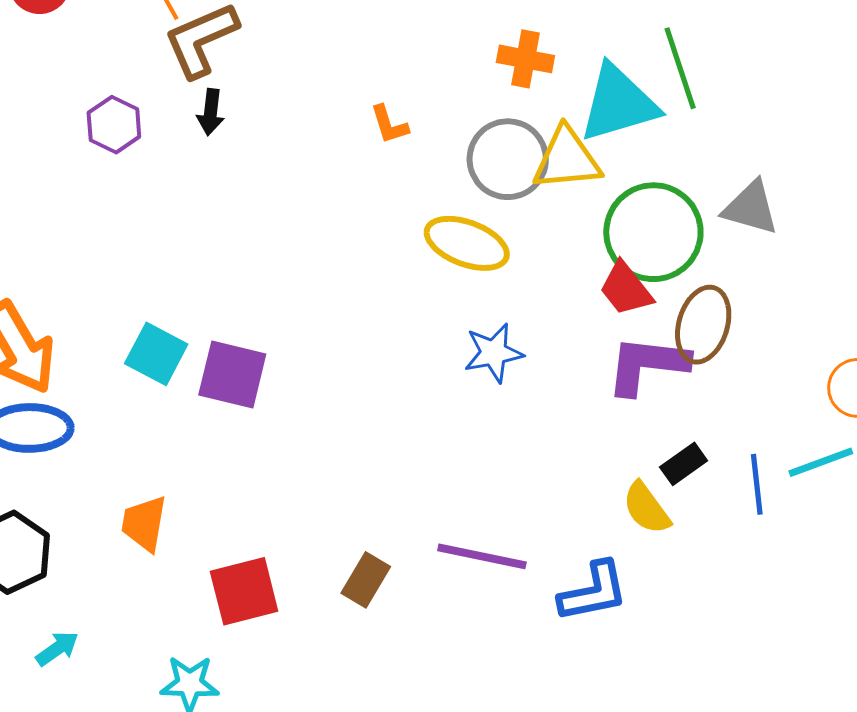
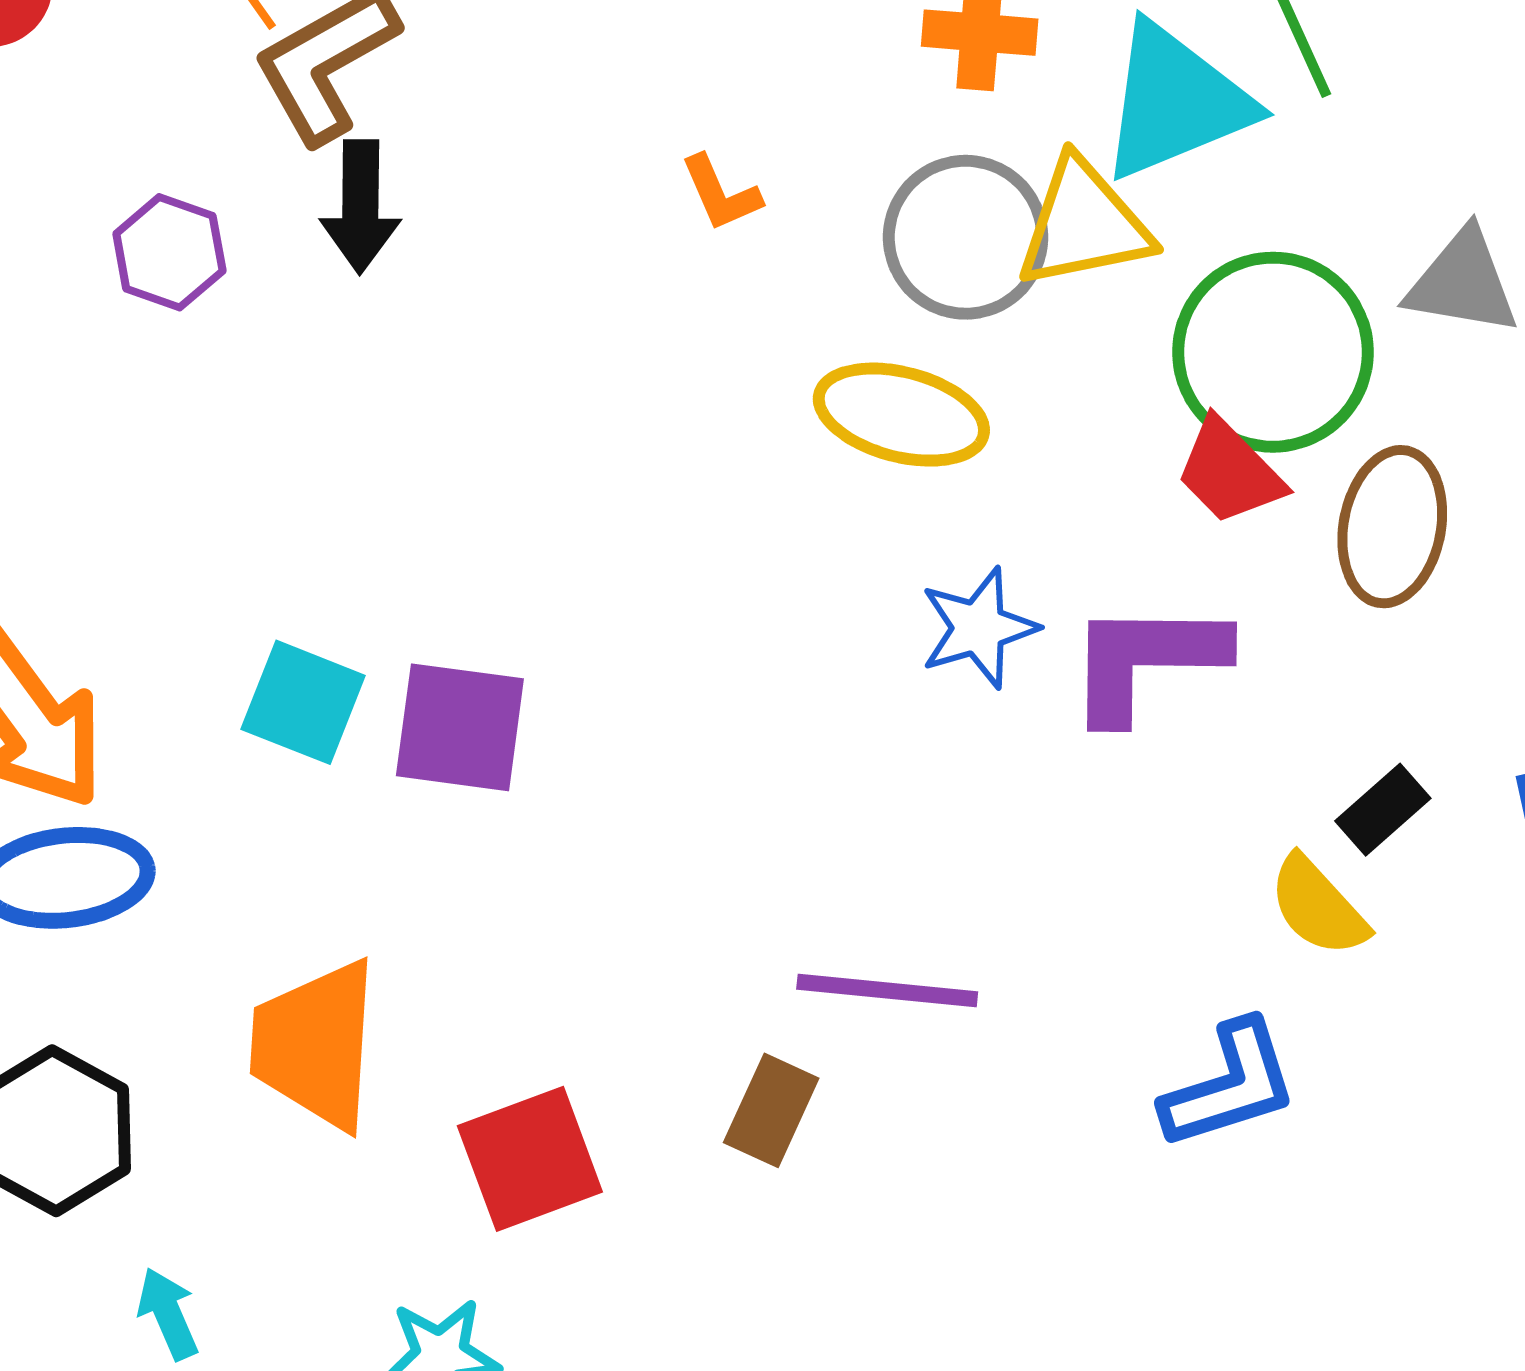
black arrow: (211, 112) -> (360, 207), size x1.4
purple L-shape: (647, 365) -> (1146, 660), moved
orange trapezoid: (144, 523) -> (315, 1045), size x1.5
purple line: (482, 556) -> (887, 990), moved
cyan arrow: (57, 649) -> (168, 1314), turned -72

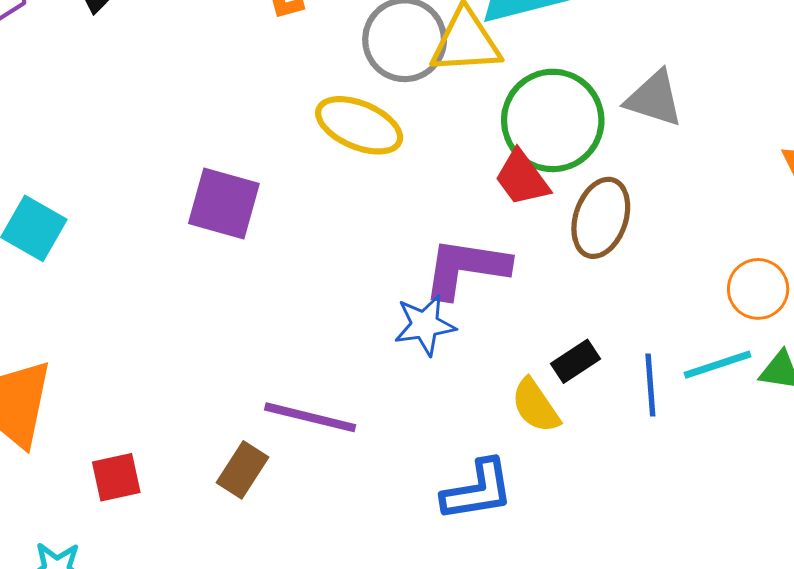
blue star: (979, 628) -> (425, 325), moved
purple square: (460, 727) -> (224, 204), moved
red square: (530, 1159) -> (116, 477), size x0.7

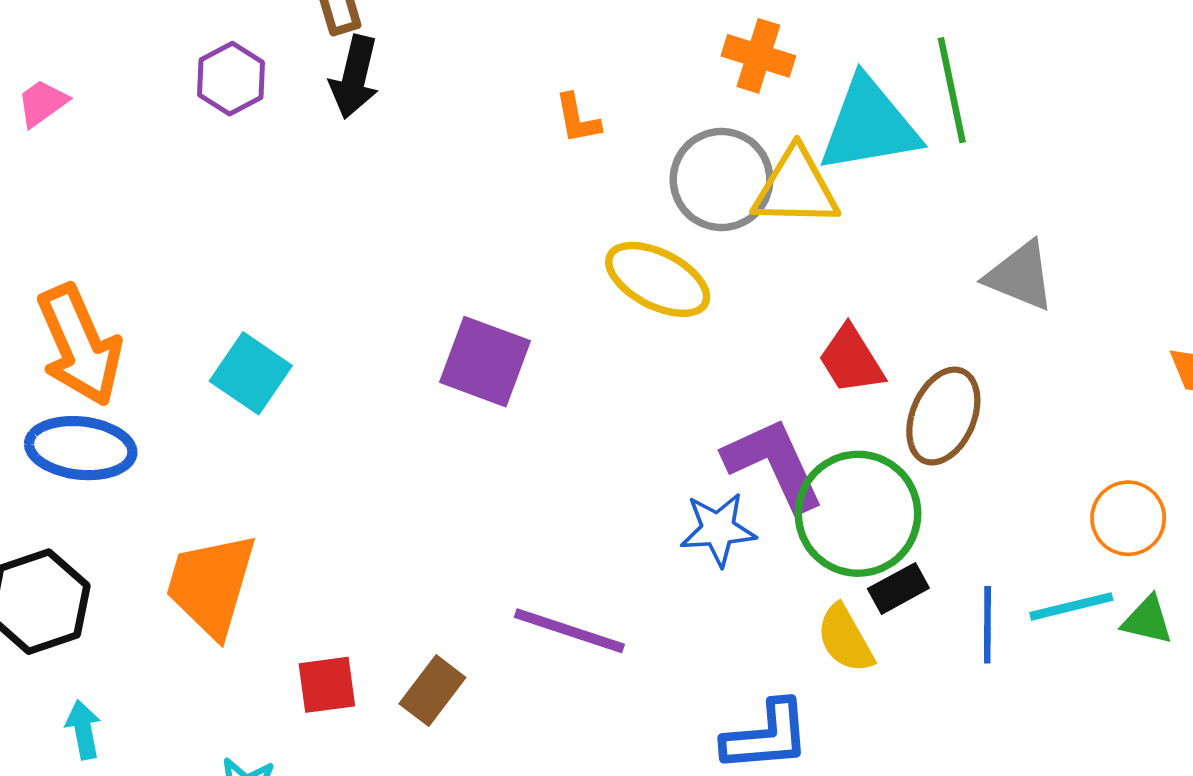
green circle: (553, 120) -> (858, 514), moved
purple L-shape: (466, 268) -> (774, 464), turned 52
brown rectangle: (242, 470) -> (432, 691), moved

